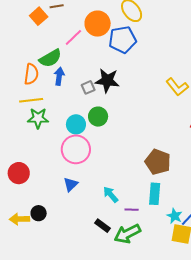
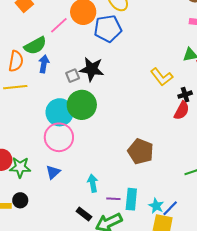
green circle: (98, 117) -> (82, 105), size x1.5
green star: (38, 118) -> (20, 167), moved
cyan circle: (76, 124) -> (60, 112), size x1.4
cyan rectangle: (155, 194) -> (131, 199), moved
cyan arrow: (111, 195) -> (93, 183), turned 30

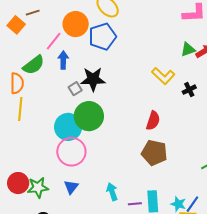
blue arrow: (44, 64) -> (63, 60), moved
yellow line: (15, 87) -> (20, 109), turned -70
red semicircle: (182, 110) -> (153, 121), moved

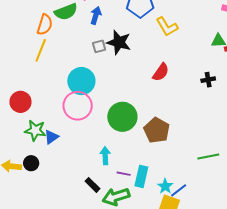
yellow L-shape: (163, 76) -> (167, 27), moved
green circle: (89, 116) -> (122, 117), moved
red semicircle: (153, 121) -> (161, 72), moved
red circle: (18, 183) -> (20, 102), moved
blue triangle: (71, 187) -> (51, 137), moved

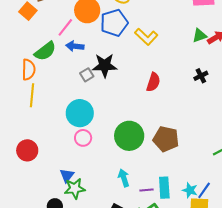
blue arrow: (96, 15) -> (75, 46), turned -84
pink circle: (78, 106) -> (83, 138), size x0.6
green star: (35, 130) -> (75, 188), moved

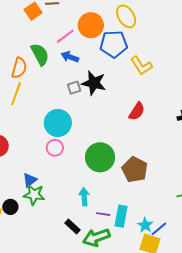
green semicircle: (45, 51) -> (40, 54), turned -95

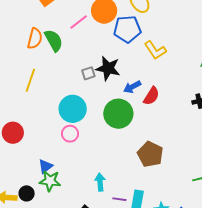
blue arrow: (70, 57) -> (132, 87), moved, turned -48
orange semicircle: (19, 68) -> (35, 38), moved
green circle: (100, 157) -> (118, 114), moved

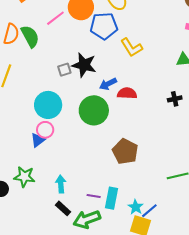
red semicircle: (151, 96) -> (127, 93), turned -120
blue triangle: (45, 166) -> (38, 140), moved
cyan arrow: (100, 182) -> (61, 184), moved

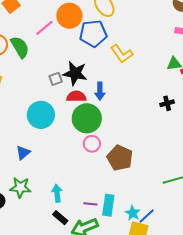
blue arrow: (108, 84) -> (100, 91), turned -60
red semicircle: (127, 93) -> (76, 96), moved
pink circle: (45, 130) -> (92, 144), moved
blue triangle: (38, 140) -> (23, 153), moved

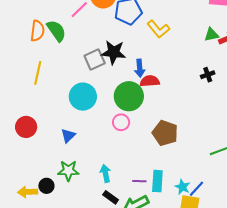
gray square: (56, 79) -> (95, 59), size x1.5
red semicircle: (76, 96) -> (150, 81), moved
pink circle: (92, 144) -> (121, 122), moved

